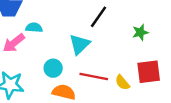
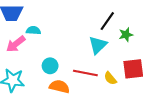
black line: (99, 17) -> (107, 21), moved
cyan triangle: (79, 44) -> (98, 45), moved

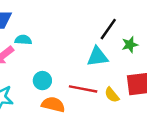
cyan triangle: (98, 45) -> (97, 57), turned 36

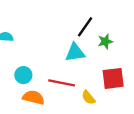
yellow semicircle: (112, 95) -> (88, 97), moved

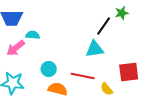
green star: (105, 41) -> (122, 13), moved

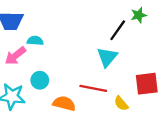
cyan triangle: (95, 49) -> (107, 57), turned -42
cyan circle: (49, 69) -> (40, 80), moved

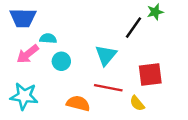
cyan triangle: (107, 57) -> (106, 55), moved
cyan circle: (40, 80) -> (61, 61), moved
red square: (147, 84) -> (150, 74), moved

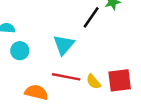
red square: (150, 74) -> (120, 80), moved
yellow semicircle: (137, 103) -> (93, 82), moved

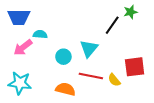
cyan circle: (20, 51) -> (63, 57), moved
red square: (120, 80) -> (135, 67), moved

